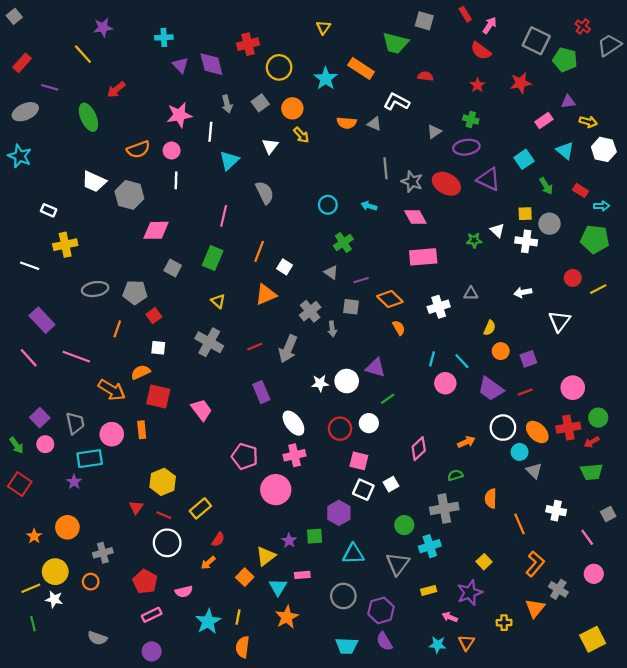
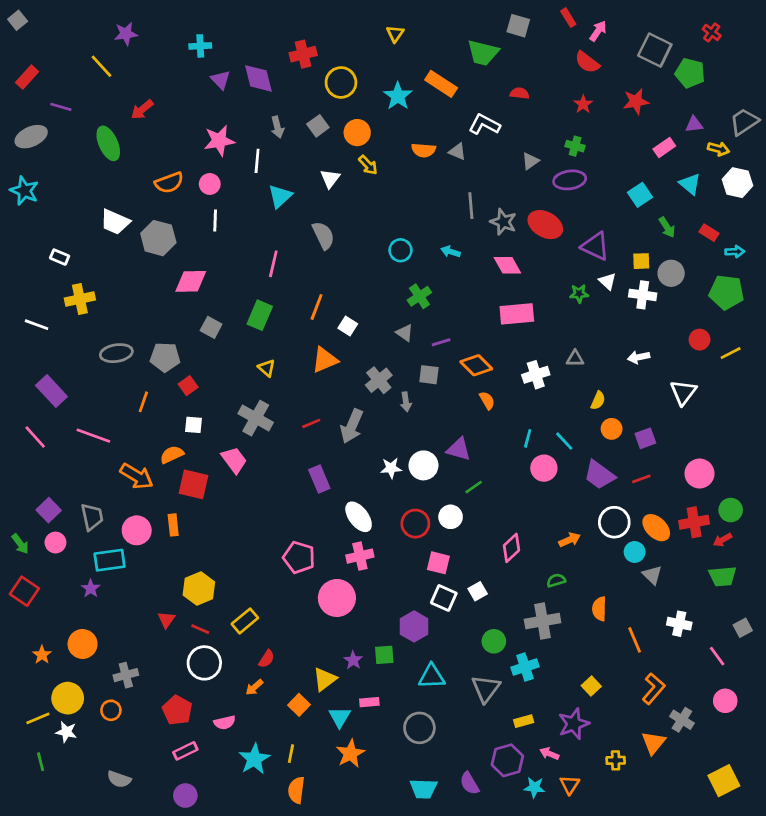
gray trapezoid: (609, 45) -> (744, 122), moved
purple triangle: (489, 179) -> (595, 246), moved
pink trapezoid: (201, 410) -> (234, 460), moved
purple hexagon: (381, 610) -> (507, 760), moved

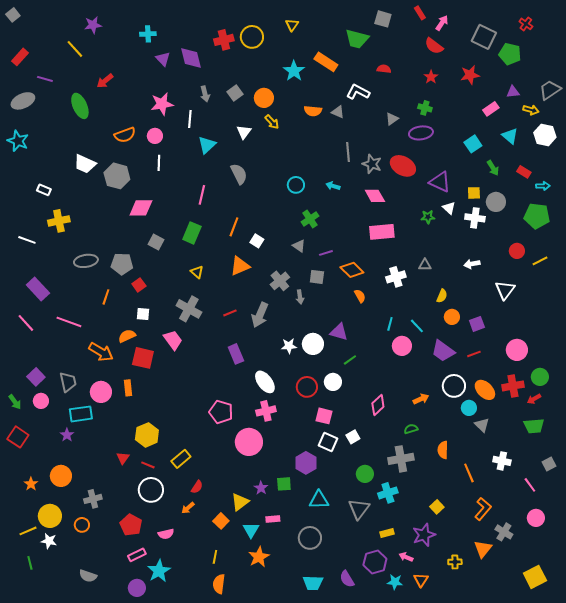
yellow circle: (341, 82) -> (252, 37), moved
cyan star: (254, 759) -> (159, 571), moved

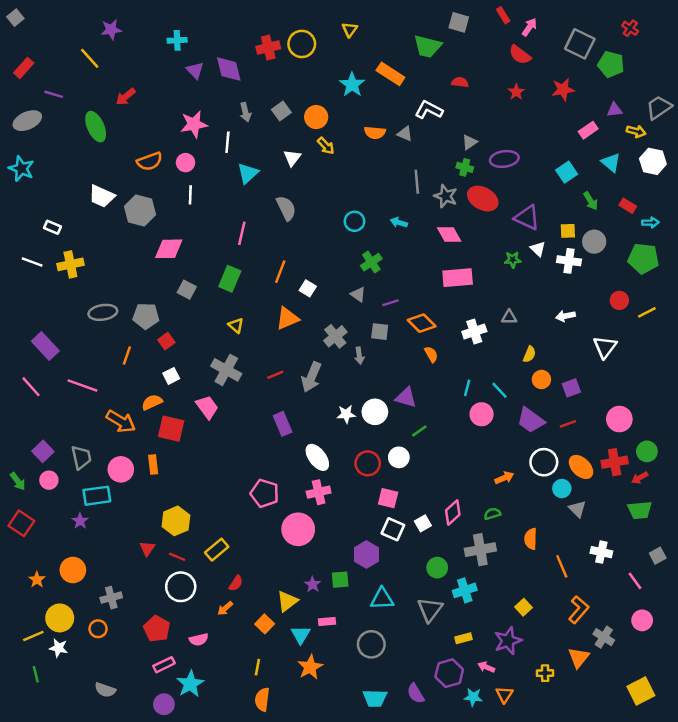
green cross: (425, 108) -> (465, 167), moved
white line: (27, 240) -> (32, 262), moved
white square: (143, 314) -> (171, 376), turned -32
pink diamond: (378, 405) -> (453, 513), moved

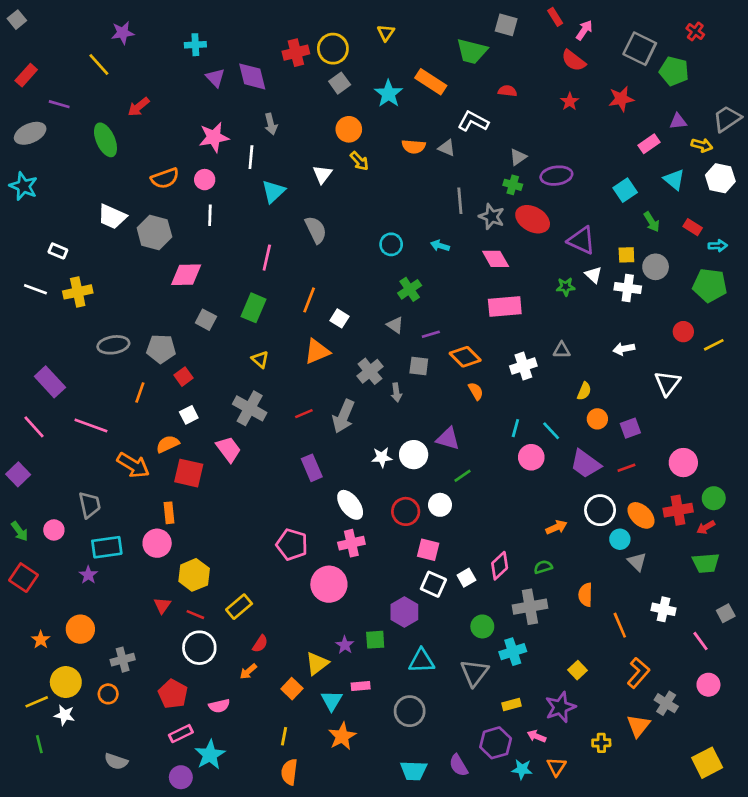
gray square: (281, 111) -> (340, 83), moved
purple square: (43, 451) -> (18, 474), moved
pink circle: (121, 469) -> (157, 543), moved

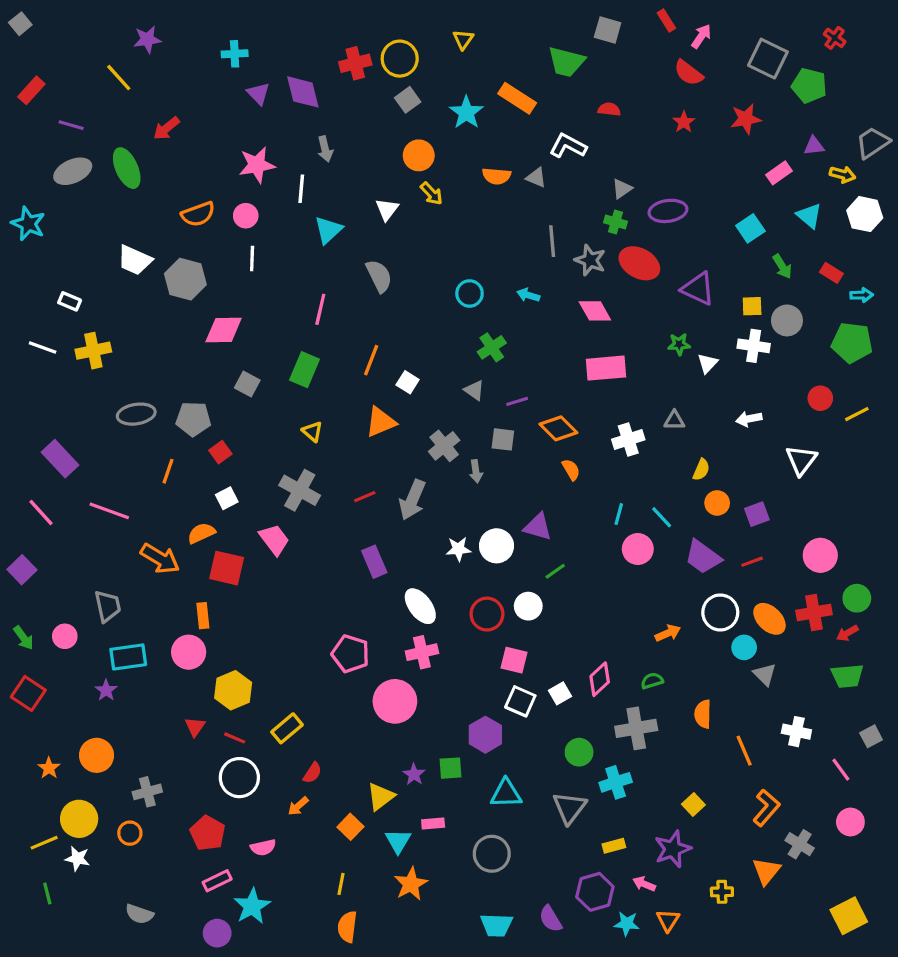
gray ellipse: (30, 133) -> (73, 171), moved
white triangle: (593, 275) -> (708, 363), moved, turned 30

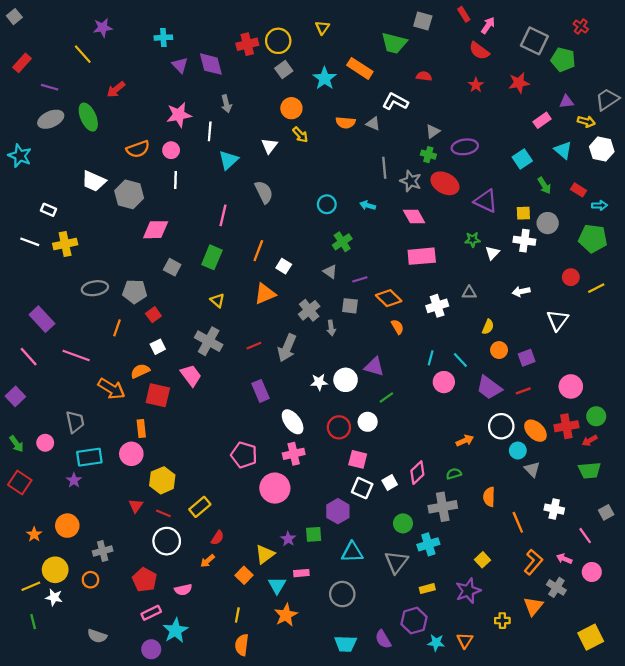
pink arrow: (644, 884) -> (564, 559), moved

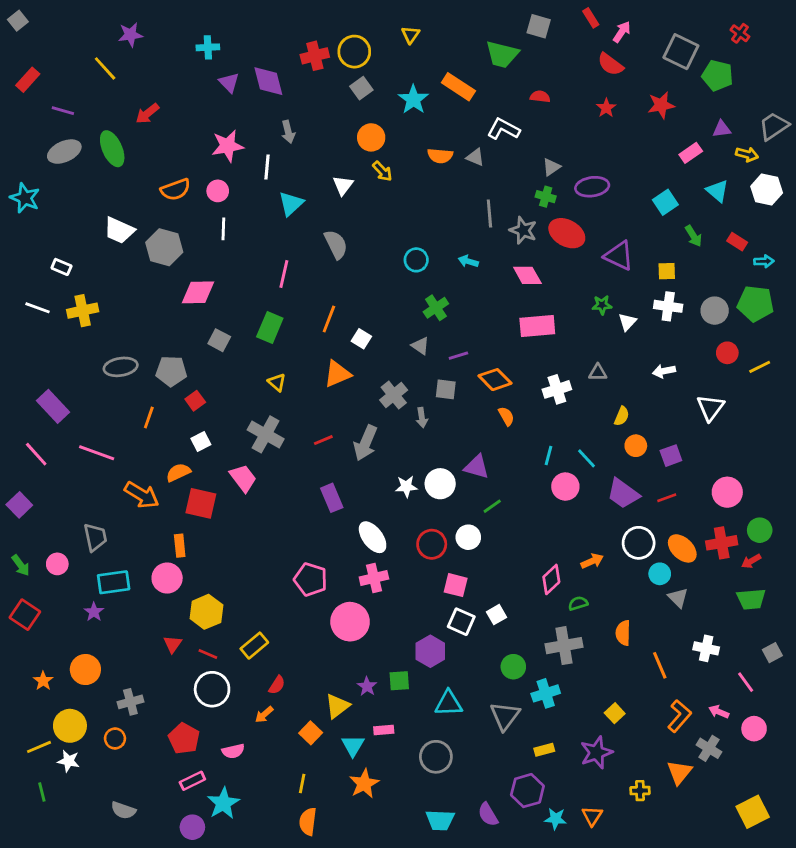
gray circle: (548, 223) -> (715, 311), moved
pink diamond: (417, 473) -> (551, 579), moved

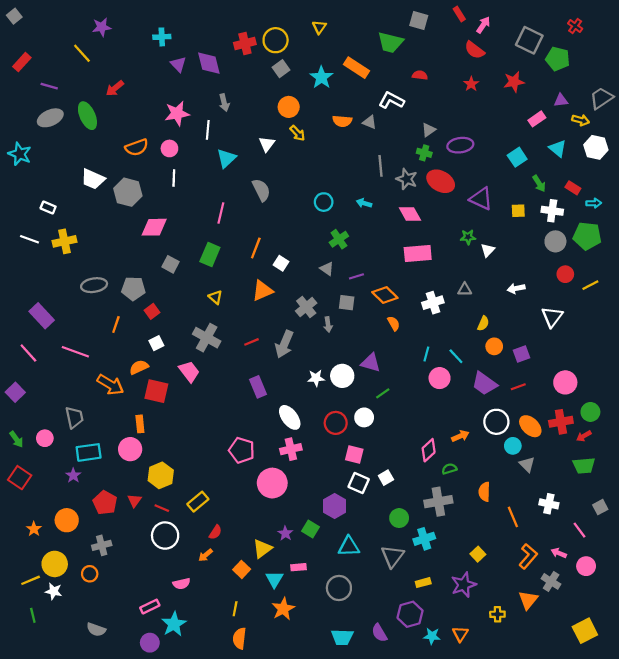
white cross: (668, 306) -> (552, 211), moved
green square: (399, 681) -> (311, 529), turned 35
red pentagon: (184, 738) -> (105, 503), moved

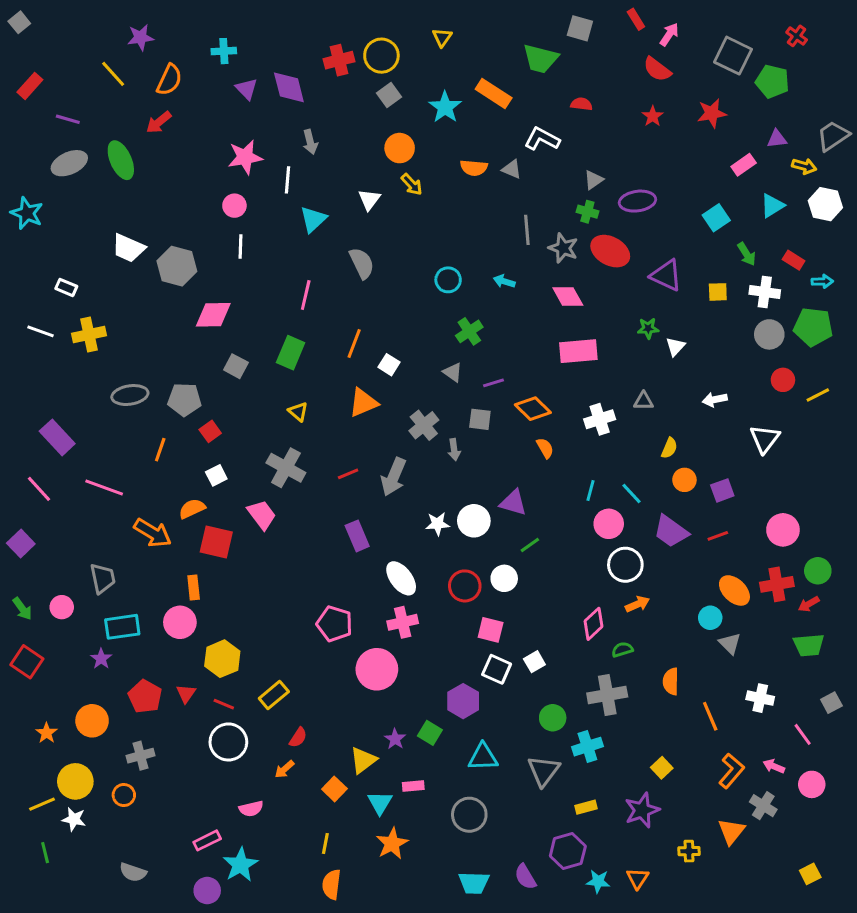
orange semicircle: (137, 147) -> (169, 80), moved, turned -45
cyan triangle: (558, 148) -> (772, 206), turned 48
white circle: (496, 422) -> (625, 565), moved
yellow square: (585, 631) -> (810, 874), size x0.6

